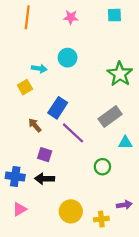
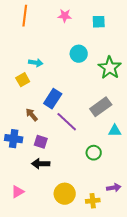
cyan square: (114, 15) -> (99, 22), moved
cyan circle: (68, 58) -> (79, 54), moved
blue cross: (15, 177) -> (14, 139), moved

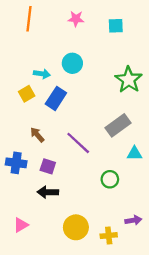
cyan circle: (79, 54) -> (72, 63), moved
blue rectangle: (53, 99) -> (56, 98), moved

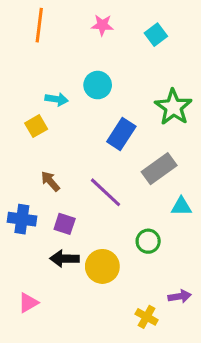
cyan square: (116, 26) -> (156, 35), turned -35
blue rectangle: (56, 98) -> (121, 134), moved
yellow circle: (76, 227) -> (102, 266), moved
yellow cross: (109, 236) -> (147, 317), turned 35

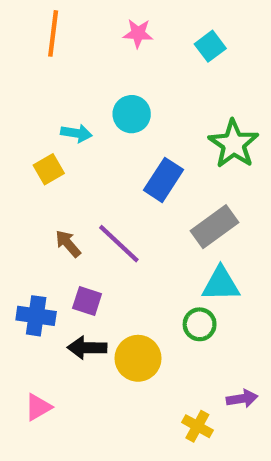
purple line: (106, 192) -> (119, 244), moved
cyan triangle: (181, 206) -> (221, 284), moved, size x1.4
blue cross: (22, 219) -> (36, 316), moved

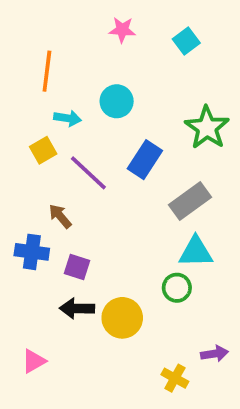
orange line: (53, 33) -> (47, 71), moved
purple line: (119, 244) -> (88, 173), moved
blue cross: (36, 316) -> (32, 252), moved

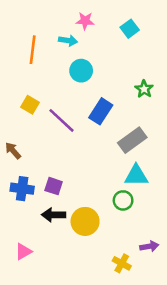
cyan arrow: (68, 118) -> (68, 40), moved
green star: (207, 128) -> (144, 89), size x0.6
yellow square: (43, 150) -> (30, 105), turned -30
brown arrow: (60, 216) -> (13, 151), moved
blue cross: (32, 252) -> (22, 189), moved

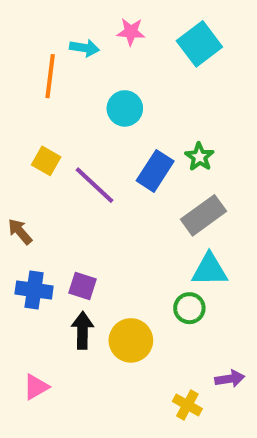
cyan square: (130, 29) -> (199, 44), size x1.5
cyan arrow: (68, 40) -> (84, 48), moved
green star: (144, 89) -> (199, 157), moved
black arrow: (54, 215) -> (82, 330), turned 90

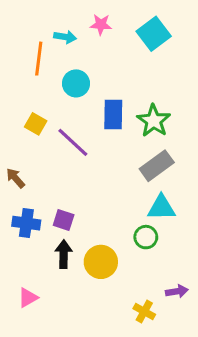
cyan circle: (125, 108) -> (76, 83), moved
green star: (199, 157) -> (154, 121), size x1.5
blue rectangle: (155, 171) -> (113, 114), moved, turned -32

